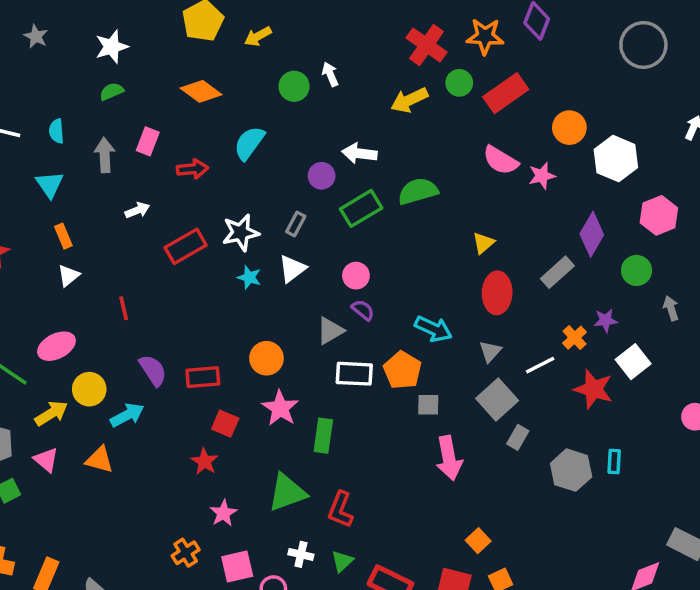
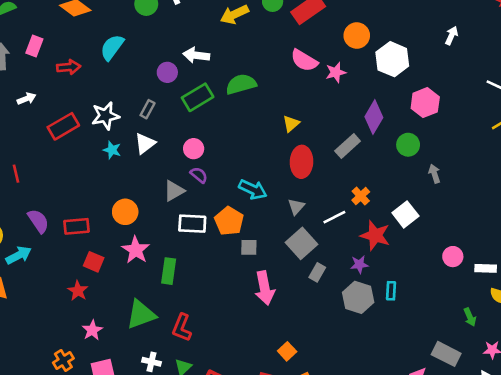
purple star: (606, 320) -> (359, 264), moved

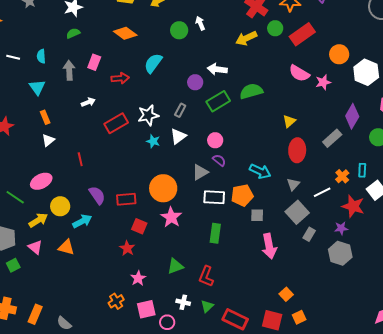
orange circle: (125, 212) -> (163, 188), size x1.4
orange pentagon: (229, 221) -> (242, 195), turned 30
green rectangle: (169, 271) -> (215, 233), moved
cyan rectangle: (391, 291) -> (362, 170), moved
green triangle: (141, 314) -> (175, 266), size x0.7

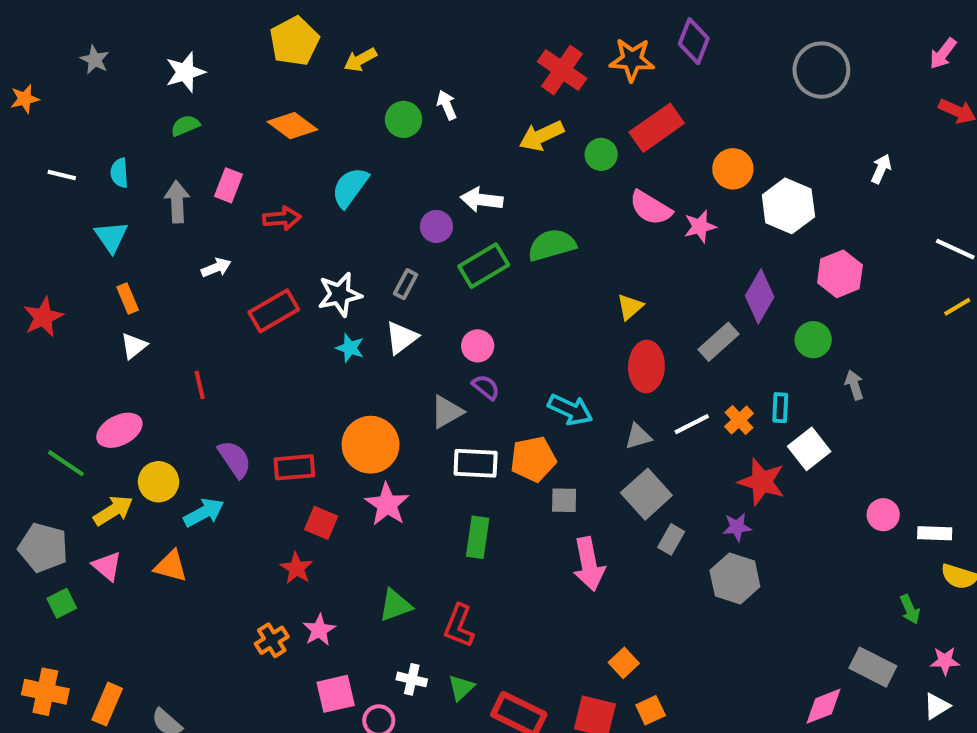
green circle: (275, 28) -> (601, 154), moved
gray triangle: (293, 184) -> (638, 436), turned 32
white line: (322, 192) -> (692, 424), moved
orange cross: (116, 301) -> (272, 640), moved

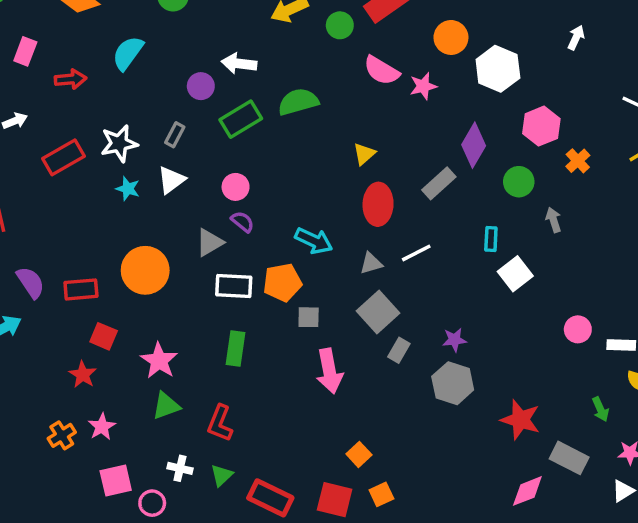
orange cross: (739, 420) -> (578, 161), moved
red star: (762, 482) -> (520, 420), moved
pink star: (387, 504) -> (159, 361), moved

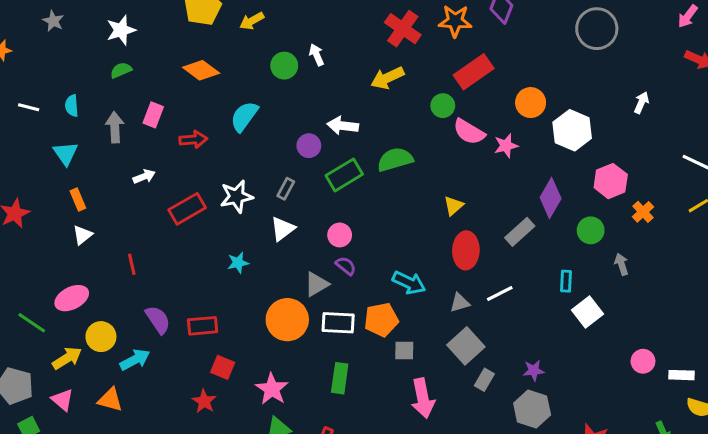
green circle: (340, 25) -> (443, 106), moved
cyan star: (128, 189) -> (238, 263), moved, turned -30
orange circle: (145, 270) -> (287, 320), moved

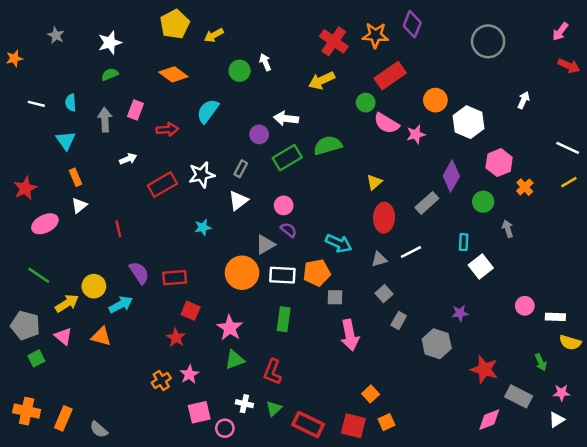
pink ellipse: (72, 298) -> (45, 224), moved
gray square: (466, 346) -> (384, 294), size x0.6
purple star: (534, 370) -> (460, 313), moved

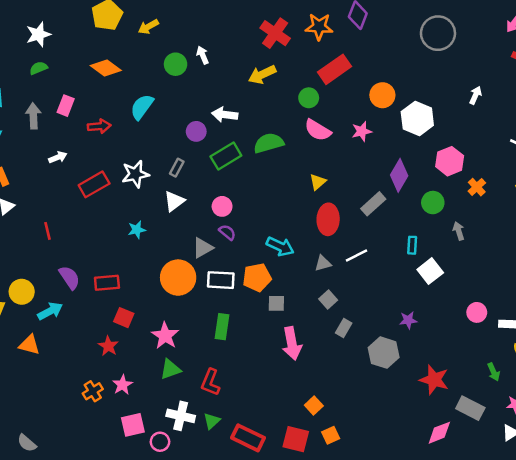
pink semicircle: (386, 123) -> (318, 130), moved
white cross: (244, 404) -> (181, 416), size x1.5

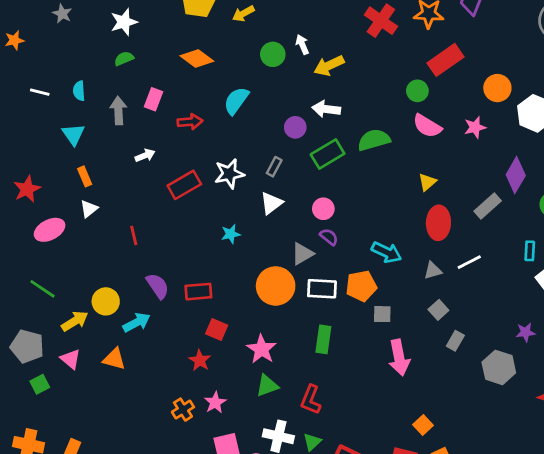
yellow arrow: (262, 75) -> (329, 66), moved

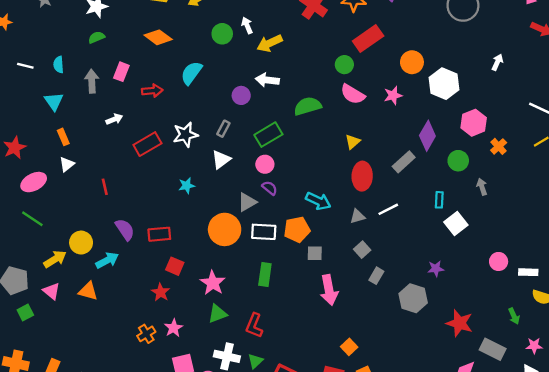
green rectangle: (328, 154) -> (268, 135), moved
green line: (43, 289) -> (32, 219), moved

